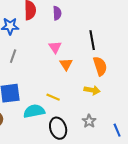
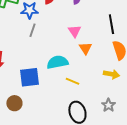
gray line: (13, 56) -> (32, 30), moved
cyan semicircle: (34, 111) -> (57, 62), moved

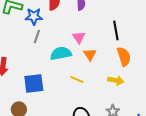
cyan semicircle: (57, 62) -> (61, 53), moved
yellow line: (72, 81) -> (77, 79), moved

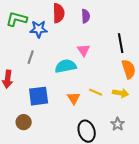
gray line: (37, 36) -> (31, 57), moved
orange triangle: (90, 54) -> (74, 98), moved
yellow line: (77, 79) -> (96, 92), moved

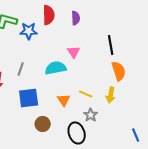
gray line: (31, 57) -> (21, 69), moved
yellow arrow: (121, 93) -> (111, 95), turned 91
brown circle: (24, 122) -> (43, 124), moved
gray star: (118, 124) -> (91, 115), moved

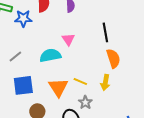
gray line: (21, 69) -> (15, 56), turned 32
orange triangle: (64, 100) -> (58, 87), size x1.5

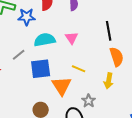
cyan semicircle: (50, 55) -> (45, 40), moved
yellow line: (80, 81) -> (79, 69), moved
blue square: (23, 85) -> (41, 69), moved

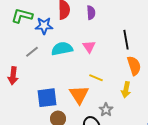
gray line: (19, 55) -> (32, 52), moved
blue square: (41, 69) -> (47, 98), moved

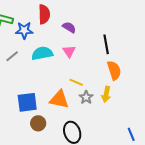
purple semicircle: (91, 13) -> (69, 27), moved, turned -56
orange triangle: (79, 95) -> (59, 99), turned -45
gray star: (106, 110) -> (86, 97), moved

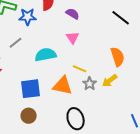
black line: (106, 44) -> (121, 18), moved, turned -42
cyan semicircle: (42, 53) -> (46, 55), moved
yellow arrow: (106, 94) -> (110, 81), turned 42
brown circle: (38, 123) -> (29, 116), moved

